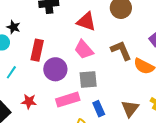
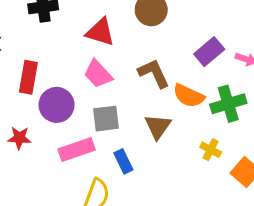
red star: (29, 101) -> (19, 138), moved
brown triangle: (130, 109) -> (158, 127), moved

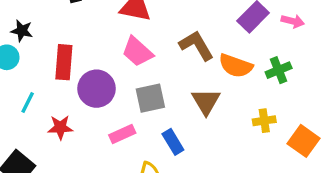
green cross: (228, 104) -> (279, 70), size x0.7
pink rectangle: (77, 150) -> (122, 134), size x0.7
yellow cross: (211, 150) -> (264, 121), turned -30

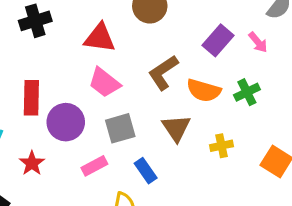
pink arrow: (293, 21) -> (258, 42), turned 40
brown L-shape: (196, 45) -> (163, 73), turned -90
yellow cross: (264, 121) -> (222, 146), moved
red star: (60, 127) -> (32, 163), turned -30

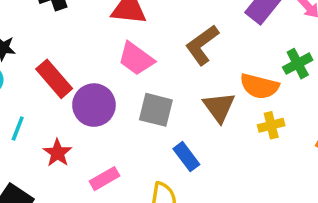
orange semicircle: (204, 90) -> (259, 86), moved
red rectangle: (31, 98) -> (54, 79), turned -40
gray square: (120, 128) -> (156, 110), turned 32
pink rectangle: (94, 166) -> (105, 179), moved

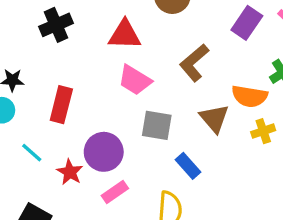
red rectangle: (54, 79) -> (61, 105), turned 60
purple circle: (94, 105) -> (104, 152), moved
cyan line: (18, 128) -> (32, 153), turned -65

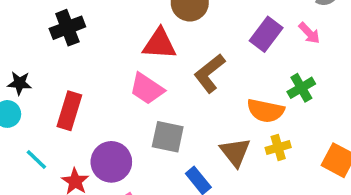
red triangle: (125, 35) -> (159, 44), moved
brown triangle: (214, 118) -> (235, 152), moved

